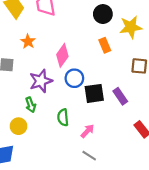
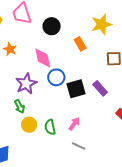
black circle: (103, 14) -> (52, 26), moved
pink diamond: (62, 55) -> (43, 58), turned -40
green semicircle: (63, 117) -> (50, 127), moved
yellow circle: (19, 126) -> (29, 125), moved

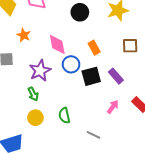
black circle: (52, 26) -> (80, 12), moved
orange rectangle: (80, 44) -> (94, 48), moved
pink arrow: (74, 124) -> (113, 107), moved
yellow circle: (29, 125) -> (35, 118), moved

